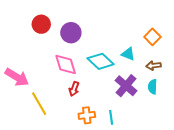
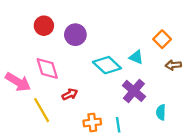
pink diamond: (66, 64) -> (47, 68), moved
brown arrow: (154, 66) -> (173, 65), moved
cyan semicircle: (152, 87) -> (161, 112), moved
red arrow: (74, 89) -> (70, 94), moved, turned -136

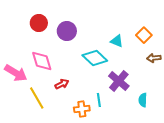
cyan triangle: (136, 57) -> (117, 41), moved
cyan line: (118, 125) -> (99, 100), moved

